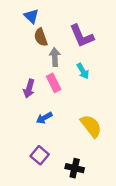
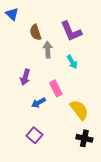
blue triangle: (31, 16) -> (12, 14), moved
pink rectangle: (54, 83) -> (56, 88), moved
black cross: (75, 168) -> (84, 138), moved

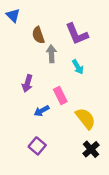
black cross: (84, 138) -> (91, 149), turned 35

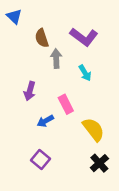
purple L-shape: (77, 34) -> (84, 37), turned -30

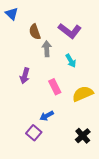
blue arrow: (45, 121) -> (47, 116), moved
yellow semicircle: (93, 129) -> (83, 94), moved, turned -75

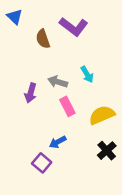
purple L-shape: (70, 31) -> (74, 27), moved
gray arrow: (47, 49) -> (58, 82), moved, turned -70
black cross: (83, 136) -> (107, 151), moved

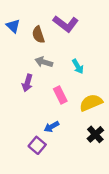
blue triangle: (15, 17) -> (13, 26), moved
gray arrow: (58, 82) -> (44, 62), moved

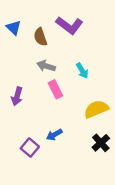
purple arrow: (27, 83) -> (17, 96), moved
pink rectangle: (60, 95) -> (55, 89), moved
purple square: (37, 145) -> (30, 147), moved

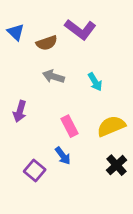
brown semicircle: (40, 37) -> (47, 43), turned -90
pink rectangle: (55, 89) -> (70, 126), moved
blue arrow: (54, 135) -> (63, 156), turned -98

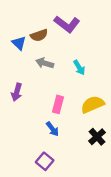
blue triangle: (16, 32) -> (19, 43), moved
pink rectangle: (70, 126) -> (58, 104), turned 42
purple square: (35, 170) -> (45, 161), moved

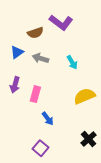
blue triangle: (19, 43) -> (17, 52), moved, turned 40
pink rectangle: (58, 104) -> (35, 94), moved
black cross: (97, 137) -> (89, 139), moved

